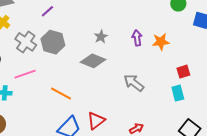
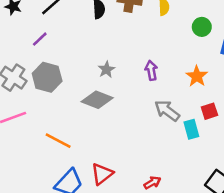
orange star: (161, 42) -> (197, 76), moved, turned -30
gray arrow: (134, 83) -> (167, 111), moved
cyan rectangle: (178, 93) -> (191, 129), moved

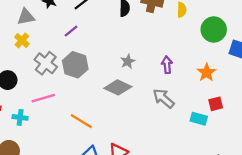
green circle: (202, 27) -> (214, 29), size x1.5
gray arrow: (167, 111) -> (164, 98), moved
cyan rectangle: (191, 129) -> (199, 119), turned -63

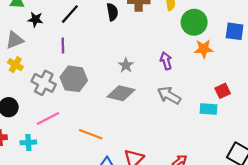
green circle: (214, 29) -> (194, 22), moved
purple line: (71, 31) -> (63, 46), turned -40
orange star: (207, 72) -> (204, 49), moved, turned -30

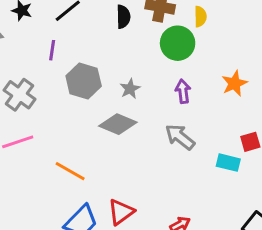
green circle: (194, 22) -> (178, 43), moved
orange star: (204, 49) -> (234, 83), turned -30
gray hexagon: (74, 79) -> (84, 81), moved

